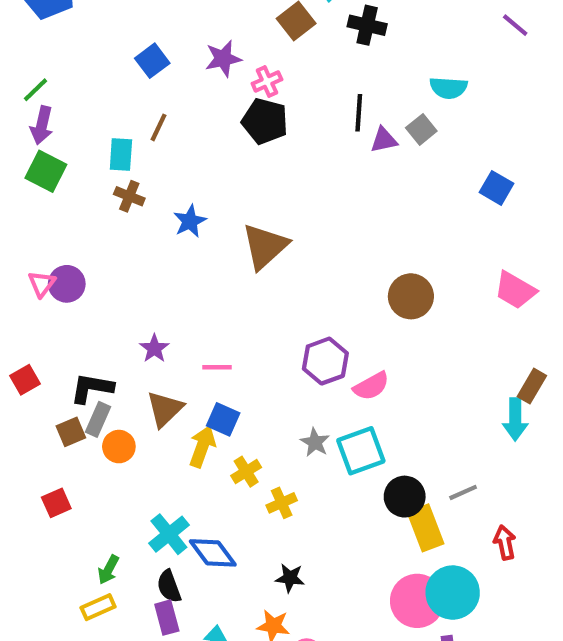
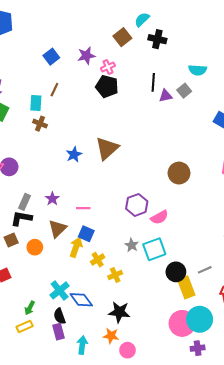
blue star: (190, 221) -> (74, 154), moved
gray rectangle: (98, 419) -> (25, 202), moved
black star: (290, 578) -> (119, 312), size x1.5

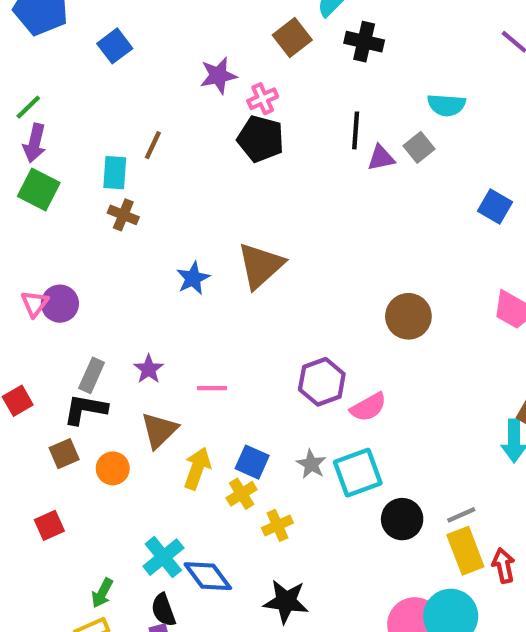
blue square: (51, 57) -> (115, 46), moved
blue square: (86, 234) -> (252, 462), moved
yellow rectangle: (186, 287) -> (465, 551), moved

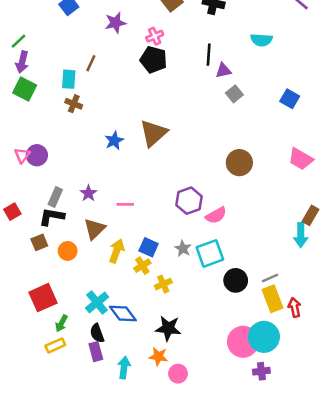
purple star: (218, 75) -> (115, 23), moved
gray square: (419, 147) -> (234, 94), moved
red square: (49, 525) -> (43, 298), moved, size x1.6

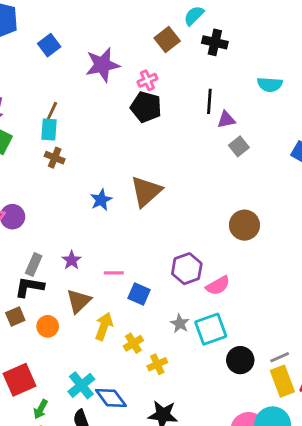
purple star: (115, 23) -> (102, 65), size x1.4
brown line: (91, 63) -> (52, 111), moved
blue square: (149, 247) -> (139, 294), moved

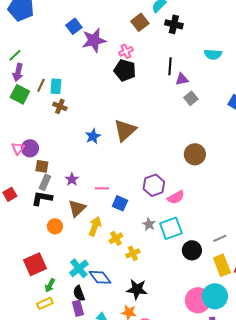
blue square: (49, 45) -> (74, 26), moved
brown line: (52, 111) -> (41, 85), moved
brown square: (15, 316) -> (42, 166), moved, turned 32
gray line: (280, 357) -> (220, 238), moved

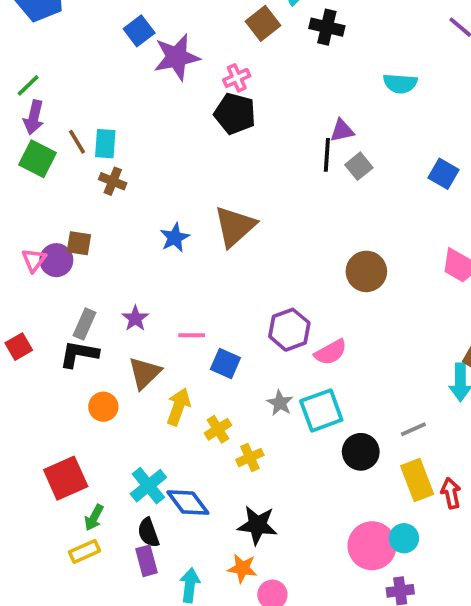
black line: (170, 66) -> (327, 155), moved
brown line: (41, 85) -> (77, 142), turned -56
brown square: (42, 166) -> (79, 243), moved
cyan circle: (215, 296) -> (404, 538), size x0.6

